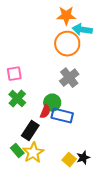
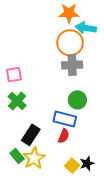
gray cross: (69, 78) -> (72, 65), moved, turned 36
green circle: (52, 103) -> (77, 100), moved
red semicircle: (45, 112) -> (64, 136), moved

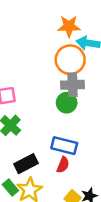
green circle: (77, 100) -> (67, 103), moved
black rectangle: (31, 135) -> (26, 164), turned 30

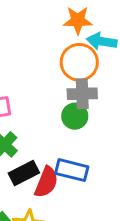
black rectangle: (26, 164) -> (24, 173), moved
red semicircle: (63, 165) -> (46, 182), moved, size x1.5

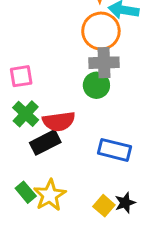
blue rectangle: (72, 170) -> (115, 150), moved
red semicircle: (46, 182) -> (59, 121), moved, turned 60

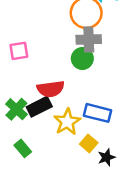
green cross: (26, 114) -> (16, 109), moved
yellow star: (50, 195) -> (67, 122), moved
yellow square: (104, 206) -> (89, 143), moved

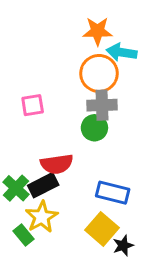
pink square: (19, 51) -> (33, 105), moved
yellow star: (67, 122) -> (42, 217), moved
yellow square: (89, 143) -> (102, 229), size x1.5

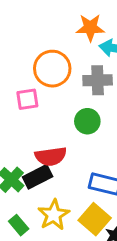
orange circle: (99, 73) -> (52, 69), moved
gray cross: (102, 105) -> (98, 80), moved
yellow star: (42, 217) -> (54, 215), moved

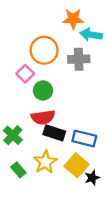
pink square: (27, 99) -> (25, 74), turned -36
green circle: (87, 121) -> (43, 90), moved
black rectangle: (38, 177) -> (54, 133), moved, turned 45

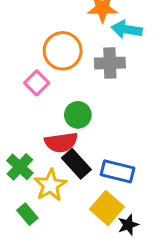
green circle: (43, 90) -> (78, 115), moved
black rectangle: (54, 133) -> (76, 164), turned 30
yellow star: (45, 162) -> (50, 185), moved

